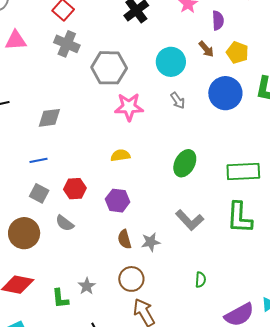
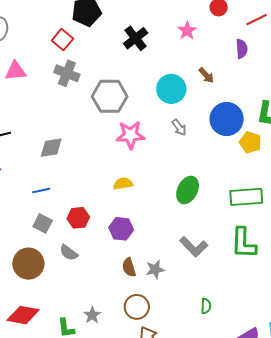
purple semicircle: (218, 20) -> (242, 49), moved
yellow pentagon: (237, 53) -> (250, 142), moved

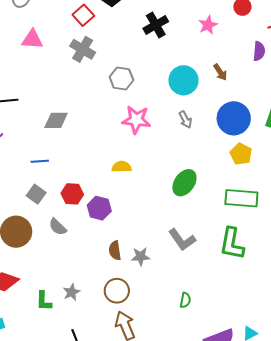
gray hexagon: (110, 96) -> (121, 78), size x0.7
yellow pentagon: (250, 142) -> (241, 154), moved
purple hexagon: (121, 229) -> (99, 208), moved

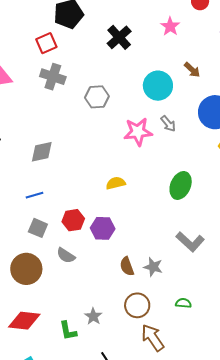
red square: (83, 15) -> (46, 43), turned 30
pink star: (136, 120) -> (138, 132), moved
gray star: (141, 256) -> (153, 267), turned 30
green semicircle: (185, 300) -> (183, 303), moved, turned -84

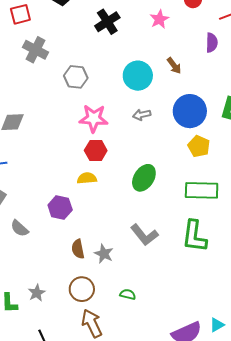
red square: (46, 43) -> (20, 14), moved
gray arrow: (168, 124) -> (142, 115), turned 108
pink star: (138, 132) -> (94, 118), moved
yellow semicircle: (116, 183) -> (87, 178), moved
red hexagon: (73, 220) -> (96, 150), moved

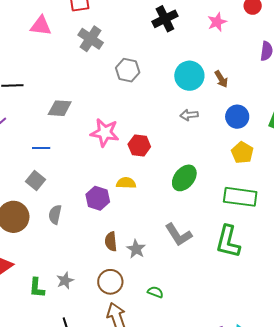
brown arrow: (174, 66) -> (221, 79), moved
blue circle: (190, 111) -> (237, 117), size x0.7
pink star: (94, 118) -> (105, 133), moved
yellow semicircle: (87, 178) -> (126, 183), moved
gray semicircle: (19, 228) -> (55, 215), turned 54

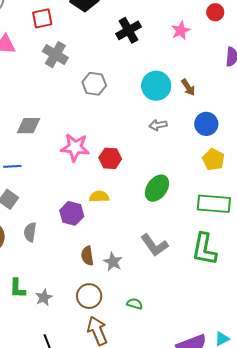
green L-shape: (37, 288) -> (17, 288), moved

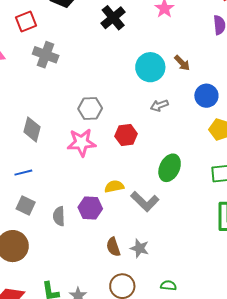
gray hexagon: (94, 84) -> (90, 108), moved
gray diamond: (29, 126) -> (32, 129), turned -65
red hexagon: (110, 158) -> (126, 135), moved
gray semicircle: (30, 232) -> (59, 216), moved
gray L-shape: (154, 245) -> (145, 201), moved

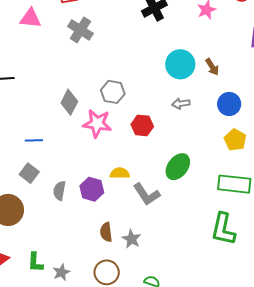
gray diamond: (32, 129) -> (69, 102), moved

